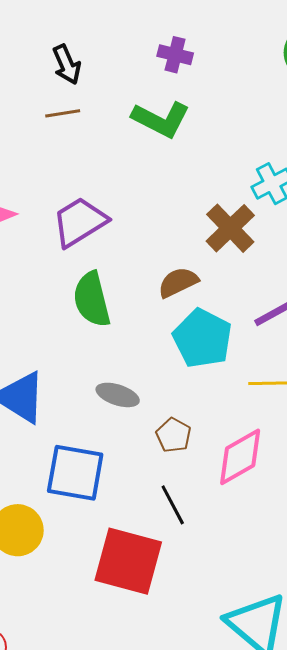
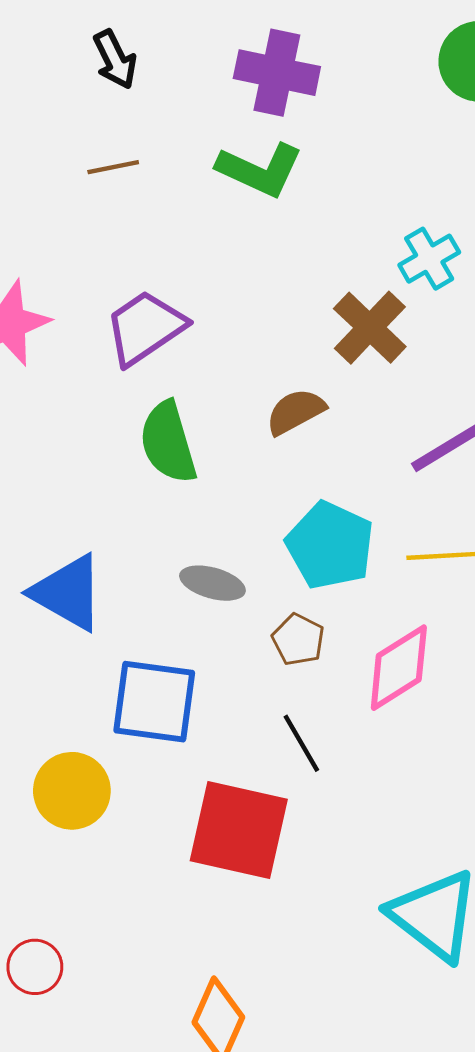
purple cross: (175, 55) -> (277, 73), size x1.6
black arrow: (67, 64) -> (115, 59), moved
cyan pentagon: (202, 338) -> (330, 545), moved

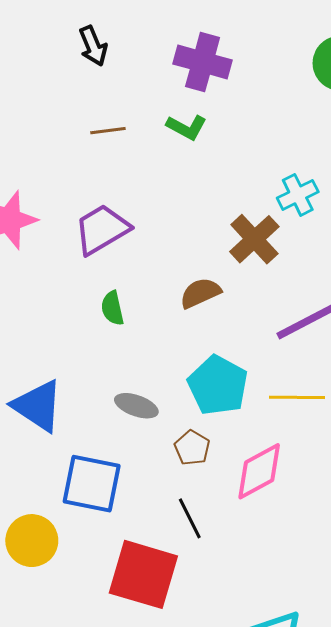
brown line: (113, 167) -> (108, 131), moved
green L-shape: (260, 170) -> (187, 127), size x0.7
green semicircle: (168, 442) -> (112, 308), size x0.6

